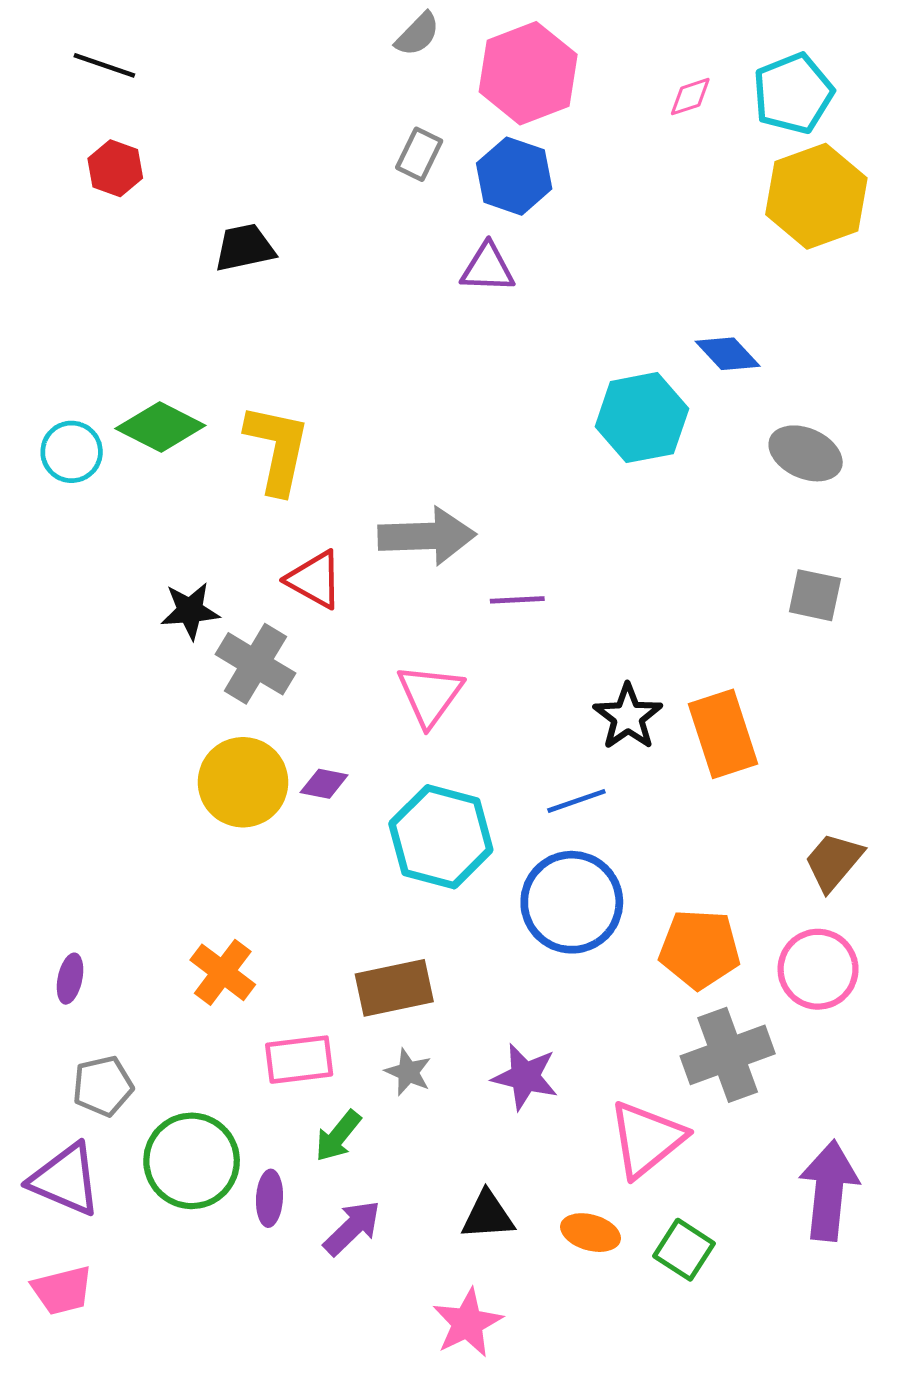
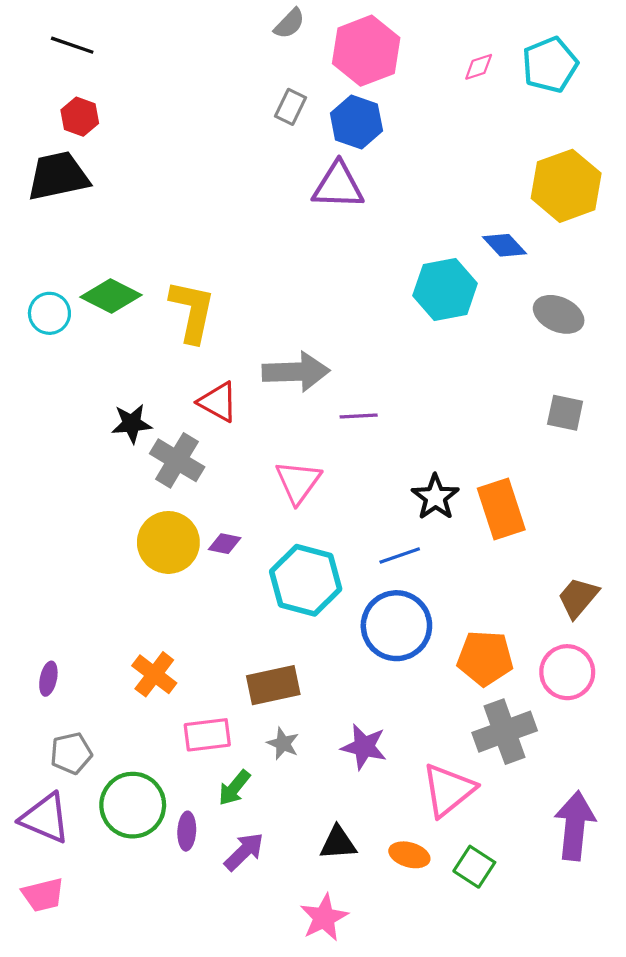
yellow hexagon: (816, 196) -> (566, 186), moved
black trapezoid: (245, 248) -> (58, 176), moved, size x1.5
purple triangle: (488, 268) -> (338, 186), size x1.4

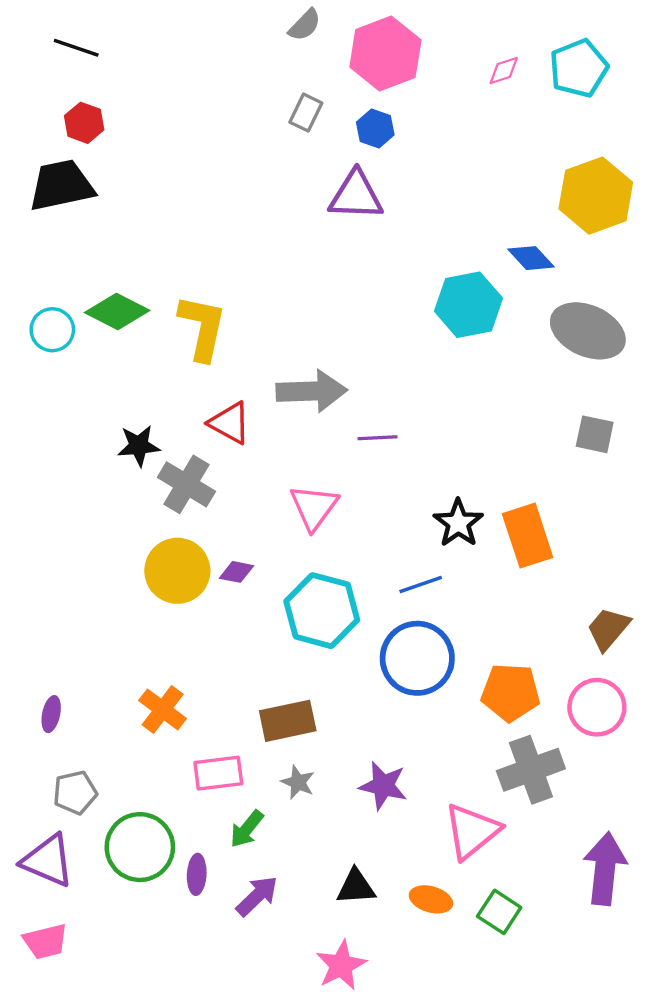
blue hexagon: (356, 122) -> (375, 128), size x0.7
gray ellipse: (559, 314) -> (588, 331), size x1.4

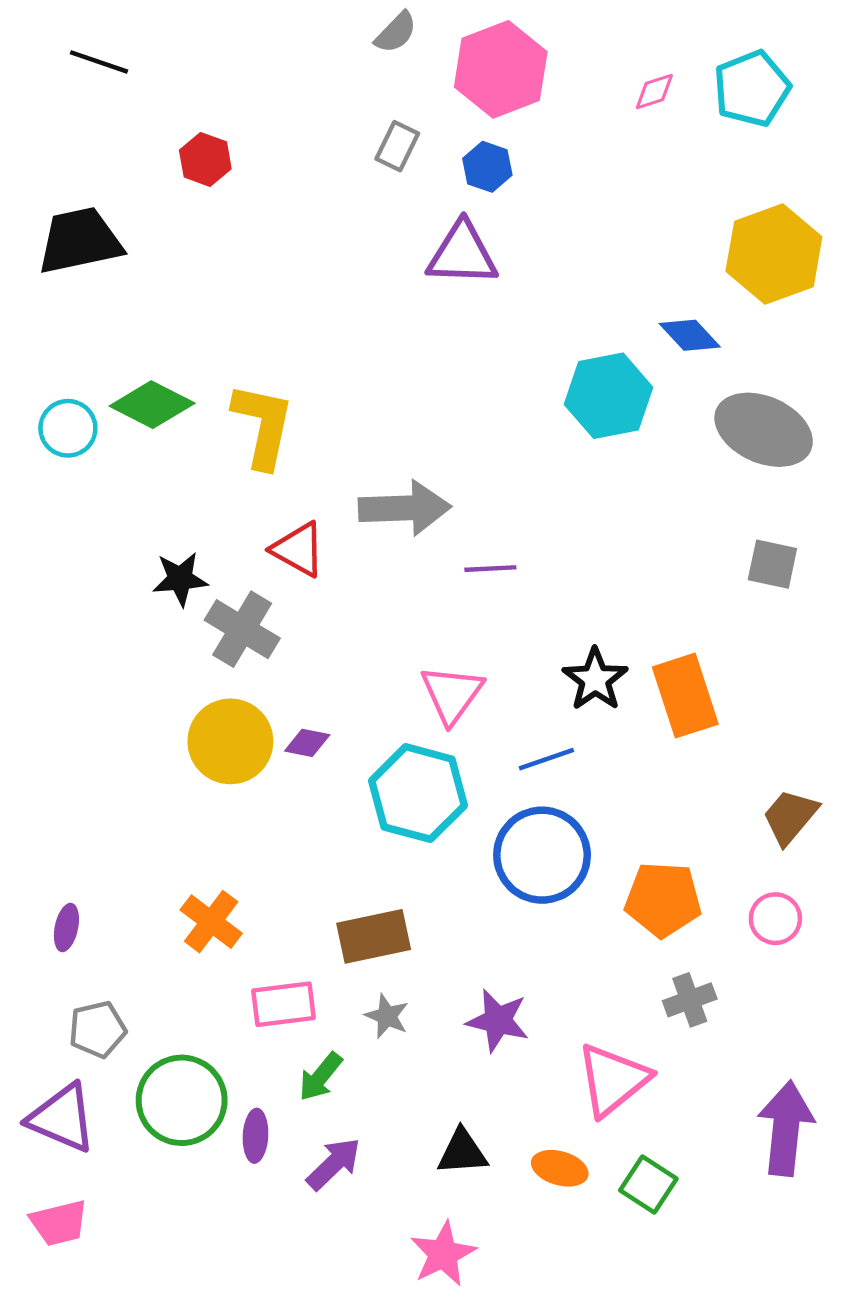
red hexagon: (84, 123) -> (205, 159), moved
pink triangle: (314, 507) -> (452, 694), moved
pink circle: (597, 707) -> (775, 919), size x0.7
gray cross: (531, 770) -> (690, 1000), size x0.6

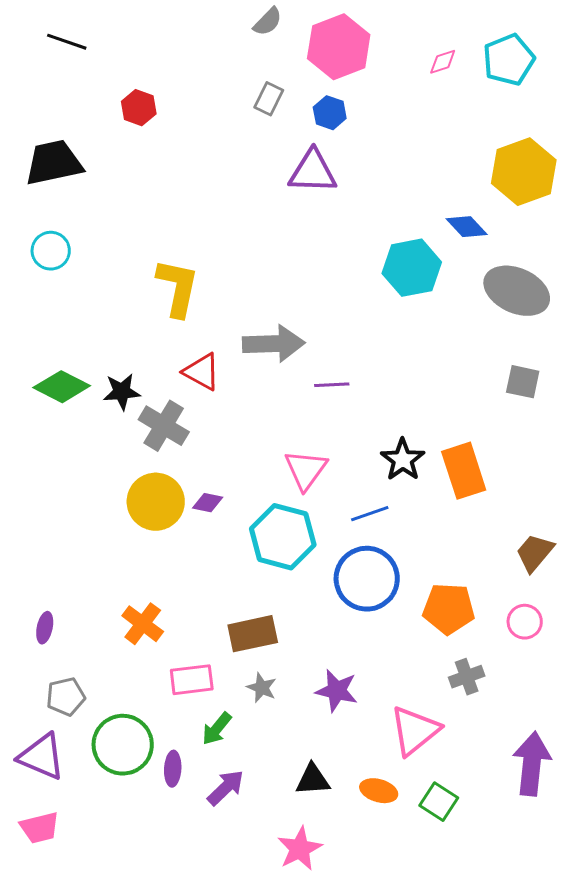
green diamond: (152, 405) -> (62, 387), moved
cyan circle: (68, 428) -> (51, 251), moved

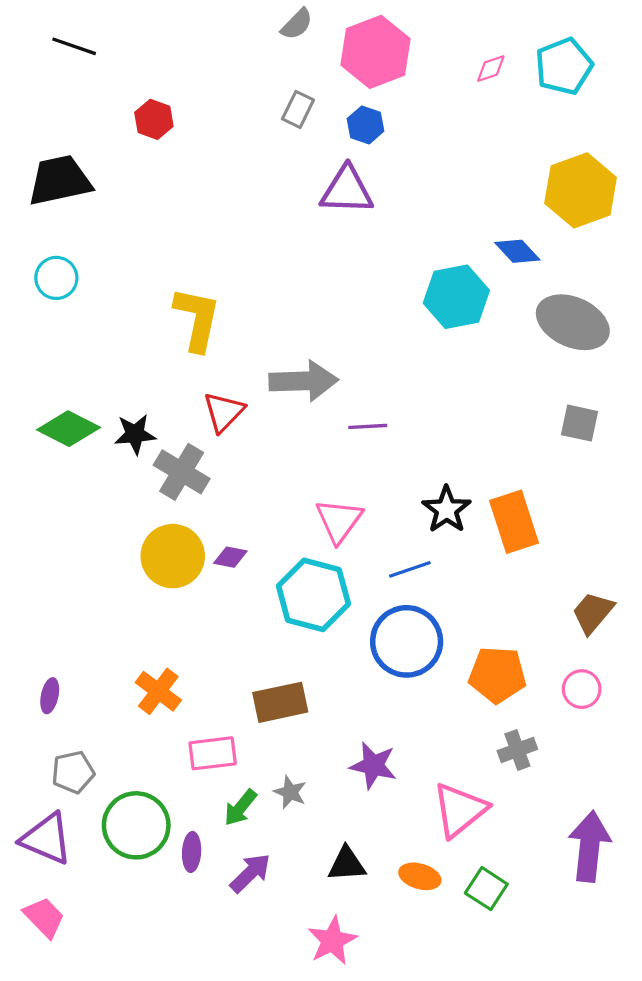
red triangle: (202, 372) -> (224, 412), turned 45
gray star: (262, 688) -> (290, 792), moved
pink trapezoid: (40, 828) -> (44, 917), turned -120

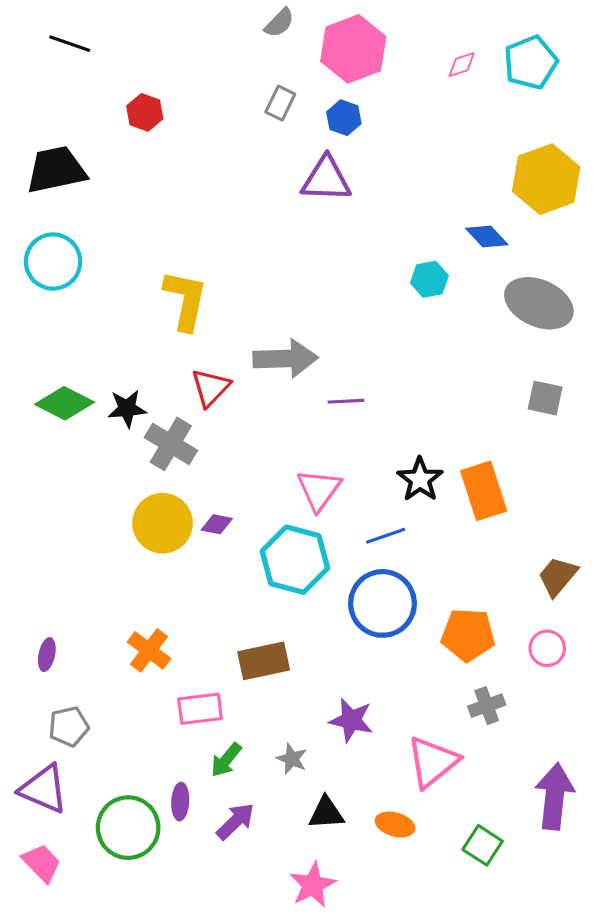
cyan circle: (56, 278) -> (53, 262), size x1.4
cyan hexagon: (456, 297) -> (429, 279), size x0.6
gray star: (290, 792) -> (292, 759), moved
green circle: (136, 825) -> (128, 828), moved
green square: (486, 889) -> (483, 845), moved

